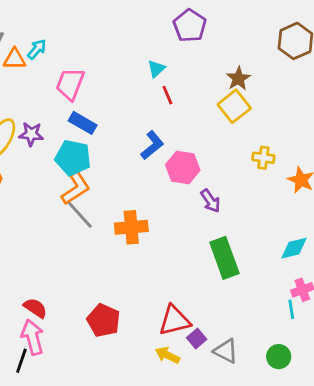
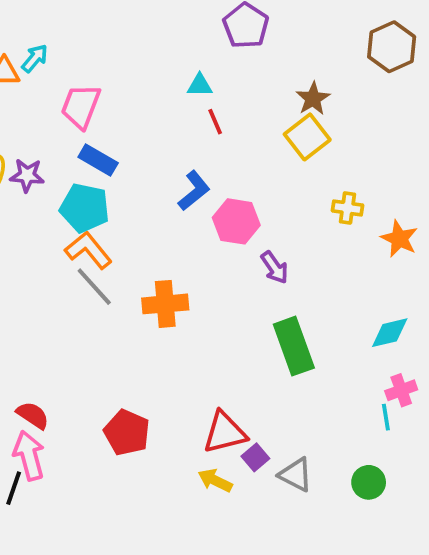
cyan triangle: (156, 69) -> (200, 85), turned 42
orange L-shape: (76, 188) -> (88, 250), turned -96

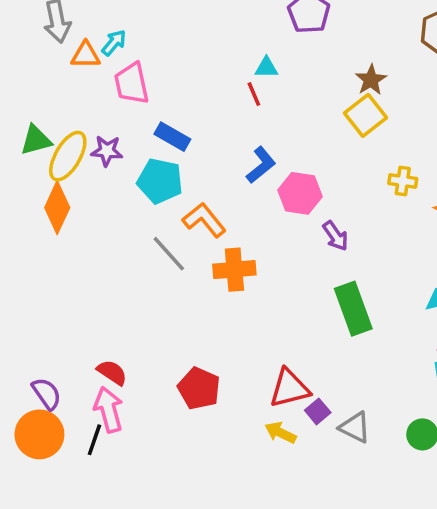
pink trapezoid: (81, 106) -> (132, 83), moved, turned -33
red line: (215, 122) -> (254, 94), moved
orange L-shape: (88, 250) -> (204, 220), moved

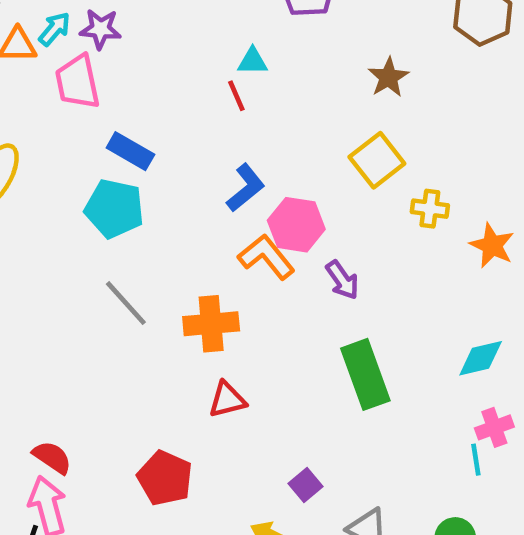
yellow square: (366, 115) -> (377, 160), moved
purple star: (107, 151) -> (100, 29), moved
orange L-shape: (204, 220) -> (266, 257), moved
red triangle: (289, 388) -> (227, 400), moved, size x0.7
purple square: (318, 411) -> (305, 485), moved

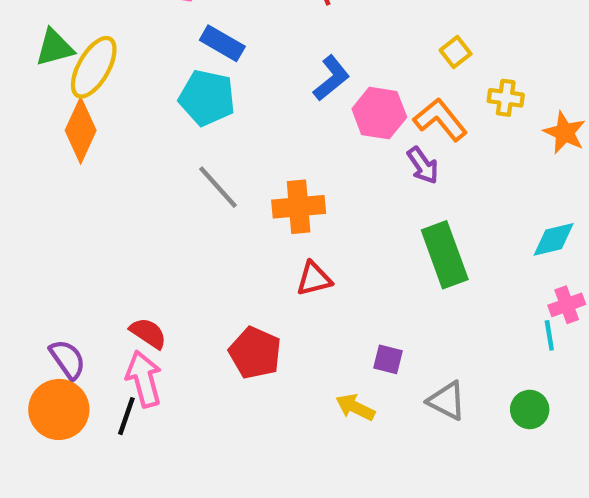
yellow square: (377, 160) -> (456, 52), size x0.6
orange L-shape: (266, 257) -> (440, 120), moved
purple square: (305, 485) -> (388, 359), turned -36

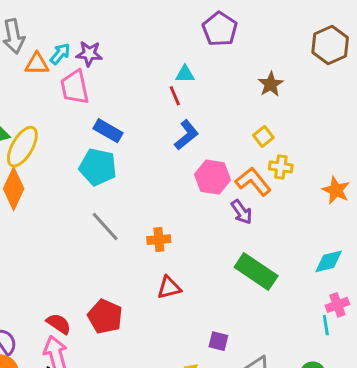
blue L-shape: (331, 78) -> (186, 135), moved
yellow cross: (506, 98) -> (281, 167), moved
orange cross: (299, 207) -> (159, 240), size x0.7
green rectangle: (445, 255) -> (256, 271), turned -36
red pentagon: (255, 353) -> (105, 316), moved

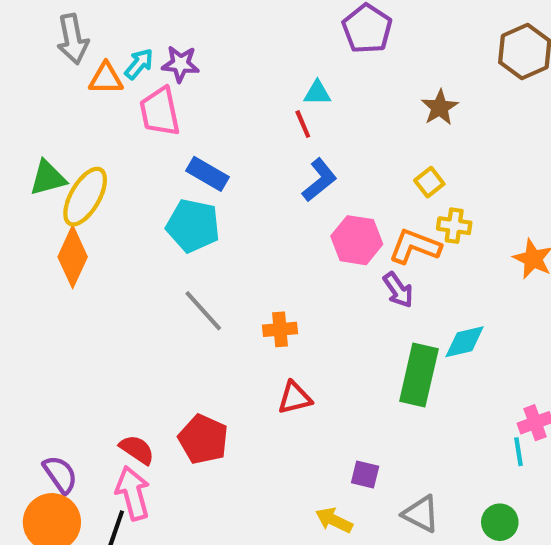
orange L-shape: (253, 181) -> (415, 246), turned -30
cyan diamond: (329, 261) -> (465, 342), moved
green rectangle: (256, 271) -> (419, 375), turned 69

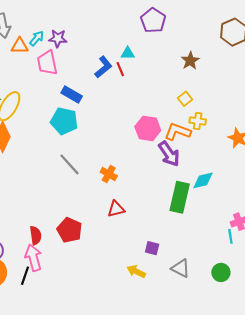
blue L-shape: (319, 180) -> (103, 67), moved
purple arrow: (398, 290) -> (169, 154), size x1.4
orange cross: (280, 329) -> (109, 174), turned 35
red semicircle: (137, 450) -> (36, 235), turned 48

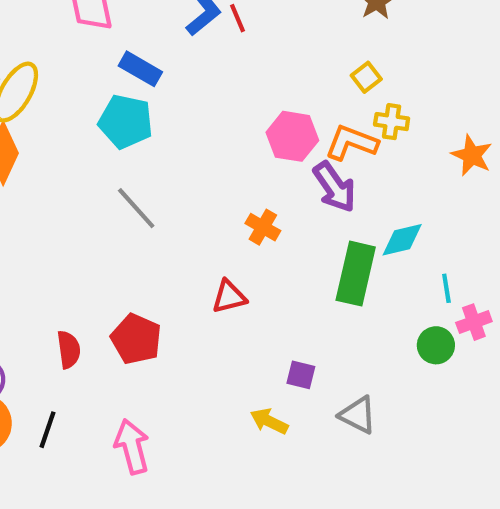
orange cross: (109, 174) -> (263, 227), moved
cyan line: (230, 236) -> (446, 288), moved
pink arrow: (33, 258) -> (132, 447), moved
green circle: (221, 272) -> (436, 345), moved

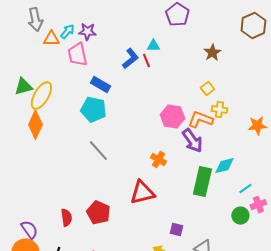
orange star: (472, 155) -> (257, 126), turned -30
cyan line: (446, 288) -> (245, 189), turned 64
red triangle: (229, 297) -> (142, 193), size x1.5

